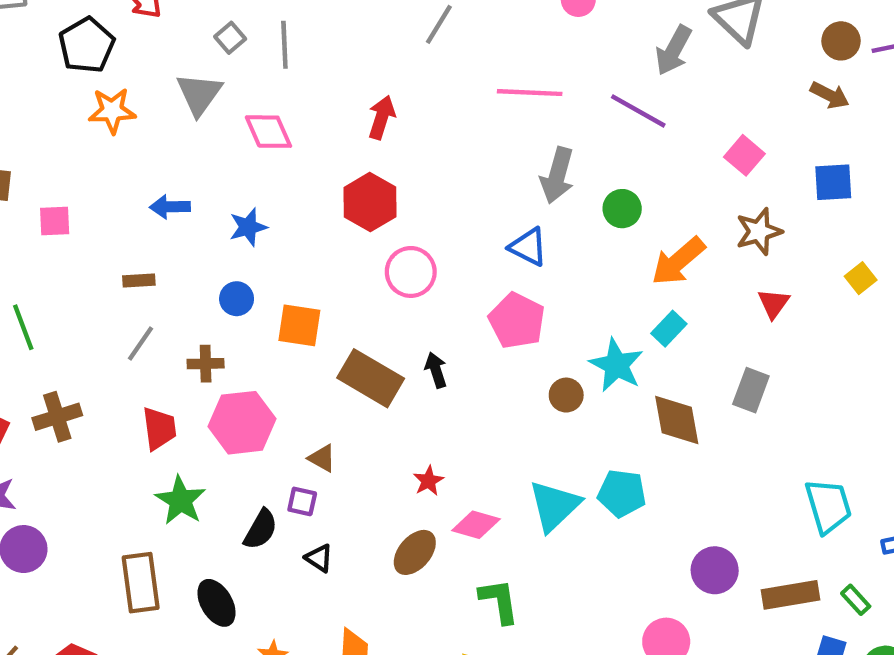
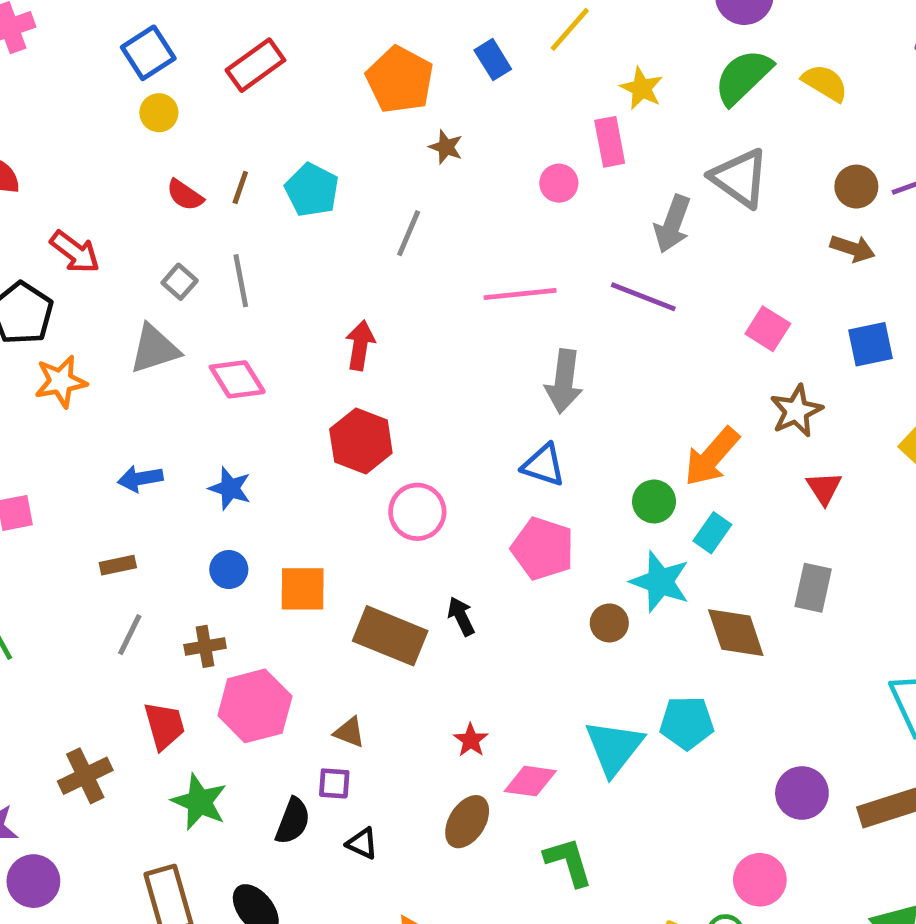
gray triangle: (199, 94) -> (154, 349), turned 45
green circle: (622, 209) -> (654, 501), moved
blue star: (248, 227) -> (230, 488), turned -30
brown cross: (57, 417) -> (85, 776), moved

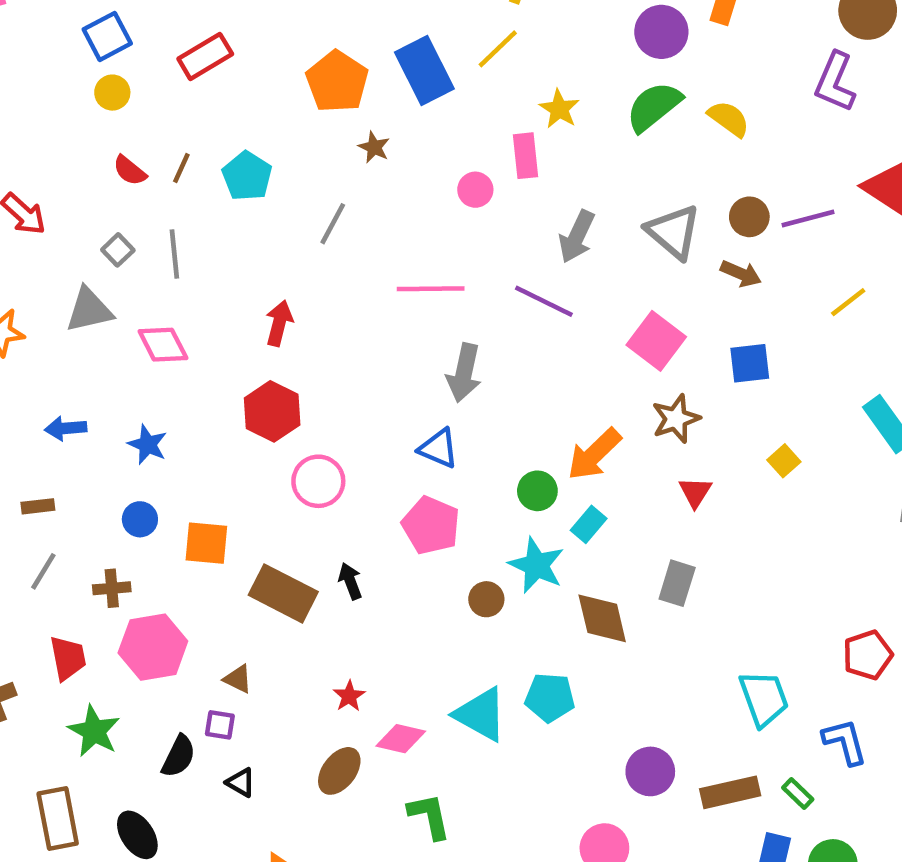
blue rectangle: (493, 60) -> (424, 70), size x1.8
gray triangle: (740, 178) -> (673, 232), moved
pink square: (768, 329) -> (656, 341), size x1.4
cyan triangle: (614, 748) -> (481, 714), turned -44

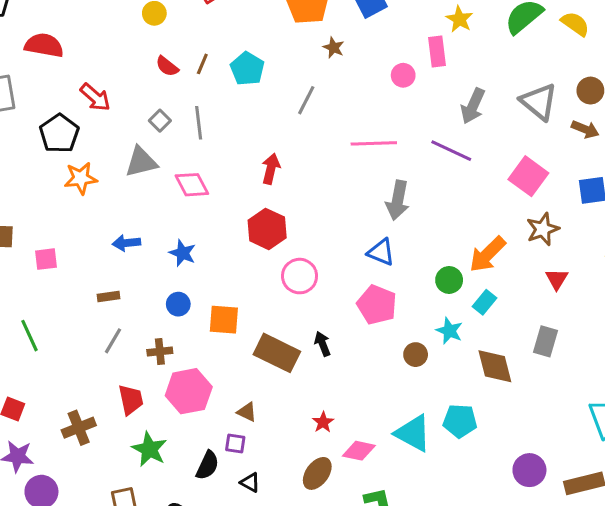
cyan star: (537, 565) -> (449, 331), size x0.7

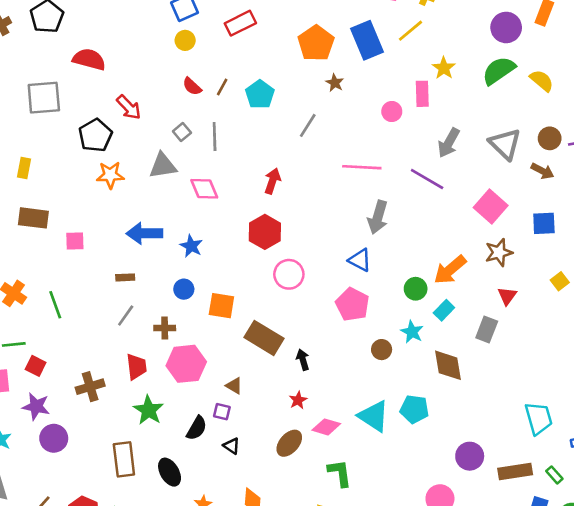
blue arrow: (126, 243) -> (144, 233), size x1.5
gray rectangle: (545, 341) -> (487, 330), moved
black arrow: (322, 344) -> (303, 360), moved

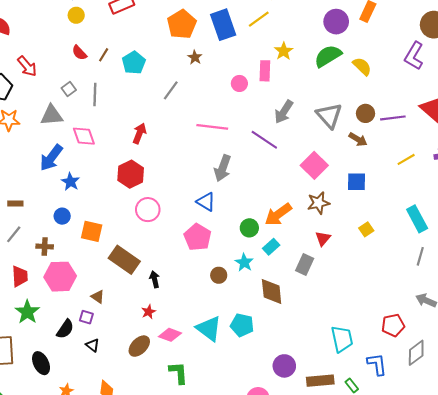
blue arrow: (144, 233) -> (51, 158), moved, turned -56

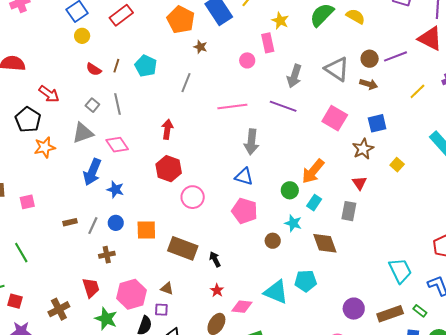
brown star: (318, 203) -> (363, 149), moved
gray line: (14, 234) -> (93, 226), moved
pink hexagon: (60, 277) -> (131, 294), moved

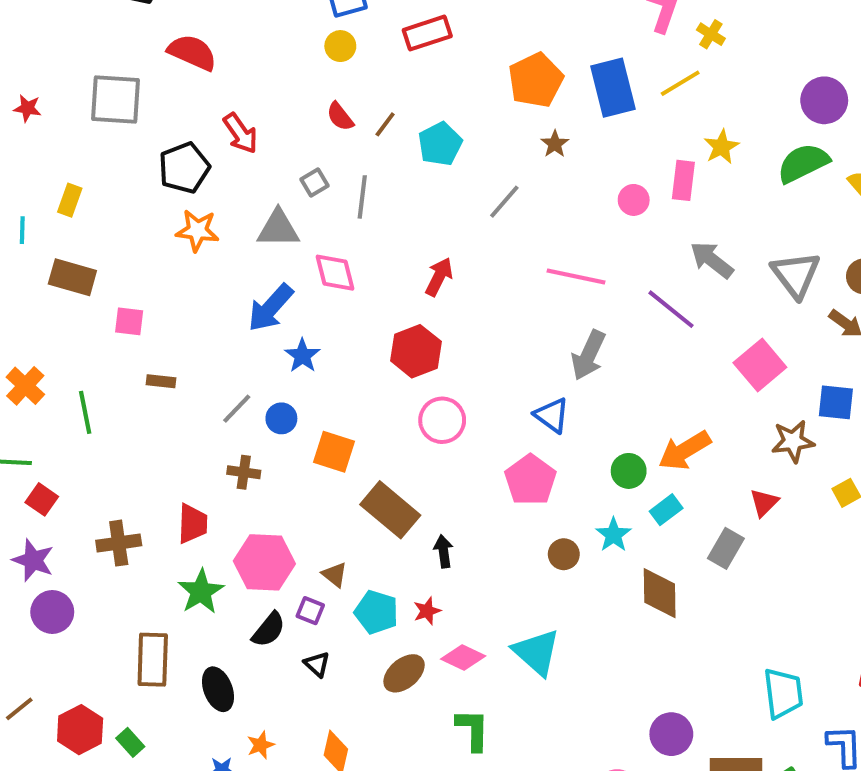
gray arrow: (294, 76) -> (712, 260), turned 90
brown rectangle: (70, 222) -> (161, 381), moved
cyan pentagon: (306, 281) -> (376, 612), moved

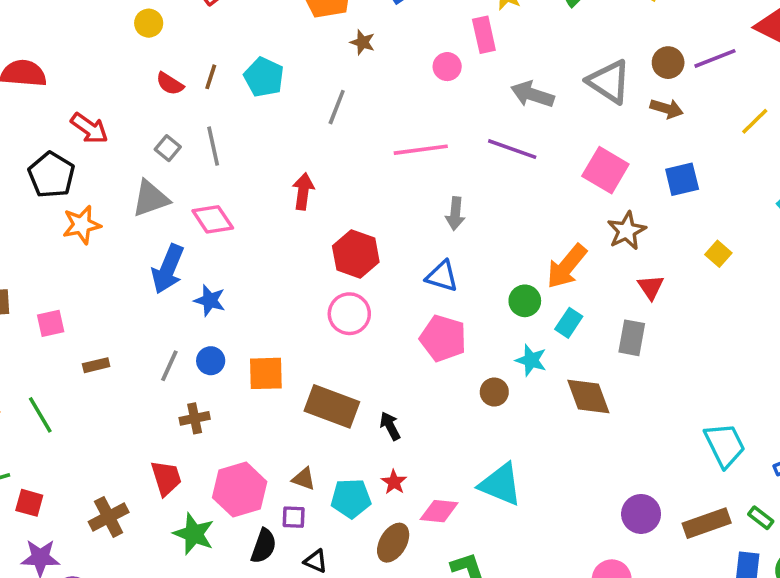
red hexagon: (416, 351) -> (356, 254), moved
gray arrow: (588, 355) -> (455, 214), size x0.7
brown star: (793, 441) -> (627, 231), moved

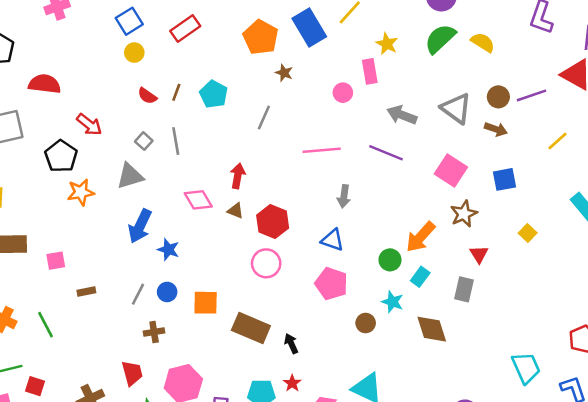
pink diamond: (213, 219) -> (198, 200), moved
brown triangle: (304, 479) -> (235, 211), moved

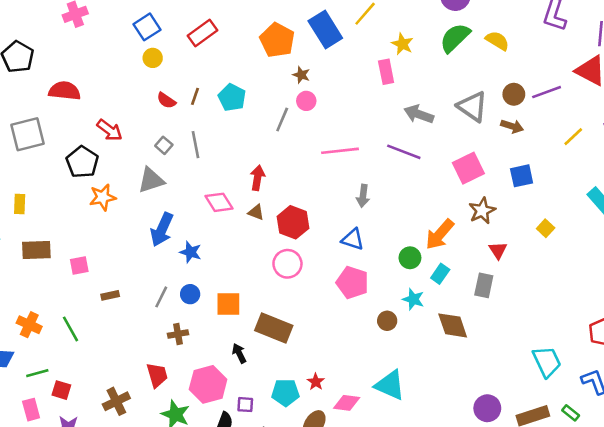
pink circle: (343, 93) -> (306, 101), moved
pink square: (451, 171) -> (468, 168), turned 32
black arrow: (291, 344) -> (239, 353), moved

